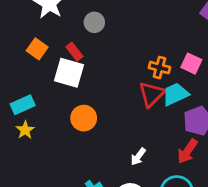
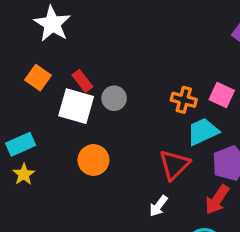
gray circle: (94, 22) -> (114, 98), moved
red triangle: (152, 94) -> (174, 165), moved

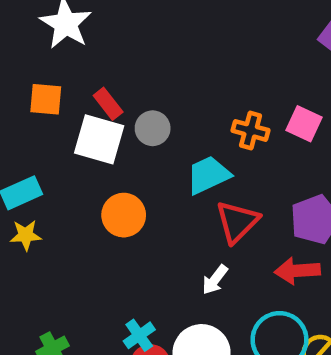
orange square: (38, 78) -> (46, 99), turned -30
cyan trapezoid: (203, 131) -> (208, 175), moved
yellow star: (24, 174) -> (26, 235), turned 30
red arrow: (217, 200) -> (297, 271), turned 52

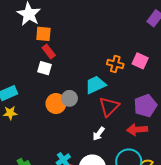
orange square: (46, 99) -> (43, 34), moved
gray circle: (153, 128) -> (69, 98), moved
white square: (99, 139) -> (44, 68), size x0.6

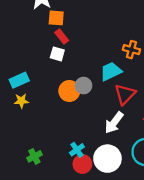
white arrow: (99, 134) -> (114, 123), size x1.5

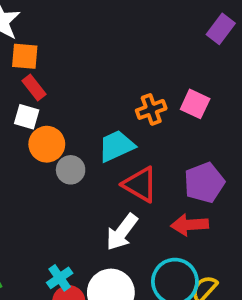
orange cross: (131, 50) -> (151, 109), turned -35
orange circle: (69, 91) -> (47, 144), moved
red triangle: (125, 94) -> (140, 184), turned -45

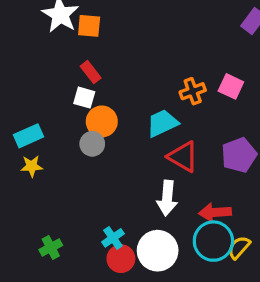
orange square: (25, 56) -> (89, 26), moved
gray circle: (71, 170) -> (92, 144), moved
red arrow: (190, 225) -> (215, 212), moved
white arrow: (122, 232) -> (167, 198), turned -32

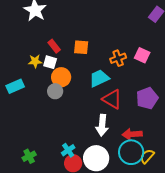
orange square: (89, 26) -> (81, 47), moved
yellow star: (32, 166) -> (35, 61), moved

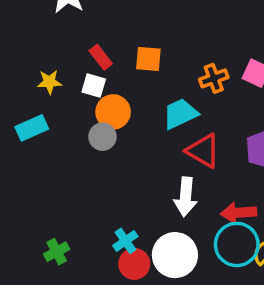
yellow star: (35, 61) -> (49, 82), moved

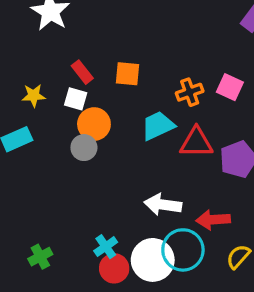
red triangle: (203, 151) -> (196, 143), moved, turned -30
white arrow: (186, 197) -> (163, 205), turned 93
cyan circle: (237, 244) -> (183, 250), moved

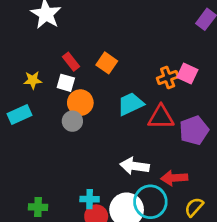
orange square: (128, 74) -> (107, 63), turned 30
orange cross: (190, 92) -> (168, 78), moved
cyan cross: (106, 247) -> (90, 199), turned 36
green cross: (40, 257) -> (38, 207), turned 30

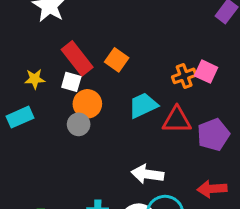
red rectangle: (71, 62) -> (77, 58), size x1.6
red arrow: (174, 178) -> (212, 189), moved

